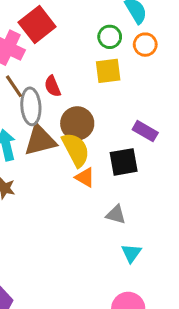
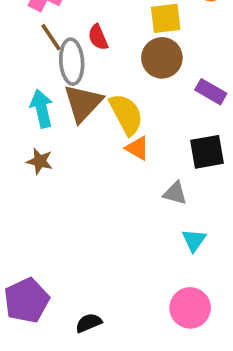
brown circle: (77, 123) -> (162, 58), moved
brown triangle: (40, 140) -> (83, 103), turned -33
black square: (124, 162) -> (207, 152), moved

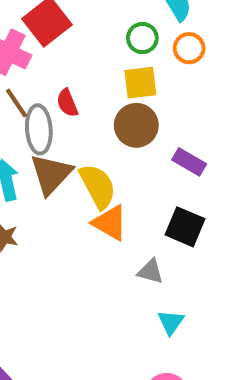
orange triangle: (137, 148) -> (110, 223), size x1.4
black square: (207, 152) -> (185, 227), turned 33

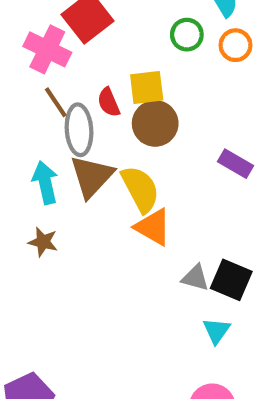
yellow square: (140, 83) -> (147, 87), moved
brown circle: (136, 125) -> (155, 123), moved
black square: (185, 227) -> (231, 280), moved

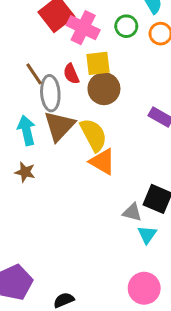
pink cross: (47, 49) -> (83, 28), moved
gray triangle: (195, 278) -> (132, 212), moved

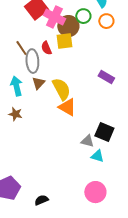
brown circle: (104, 89) -> (68, 26), moved
brown triangle: (59, 126) -> (38, 83), size x0.6
cyan triangle: (147, 235) -> (97, 156), turned -48

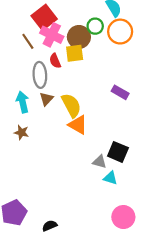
pink cross: (54, 17) -> (52, 35), moved
orange circle: (106, 21) -> (120, 32), size x1.5
brown line: (21, 48) -> (28, 41), moved
pink circle: (95, 192) -> (123, 217), moved

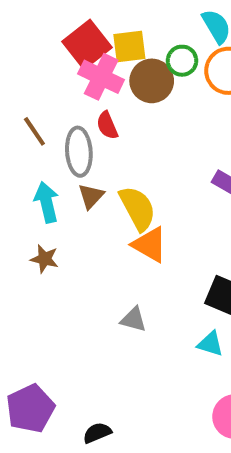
brown line: (28, 41) -> (34, 131), moved
yellow square: (75, 53) -> (129, 47), moved
gray triangle: (100, 162) -> (133, 320), moved

